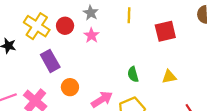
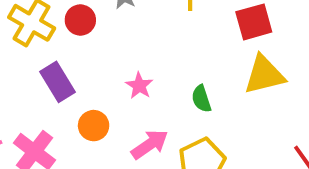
pink star: (92, 35) -> (139, 86), moved
yellow triangle: (169, 77) -> (264, 75), moved, size x1.6

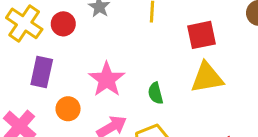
purple rectangle: (57, 82) -> (42, 72), turned 40
pink star: (139, 86) -> (107, 79), size x1.6

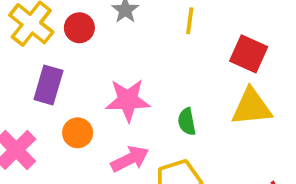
red square: (201, 35) -> (249, 54), turned 32
pink star: (107, 79) -> (128, 100), turned 30

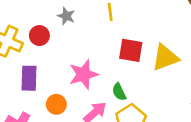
red square: (249, 54) -> (131, 50), moved
green semicircle: (187, 122) -> (119, 92), moved

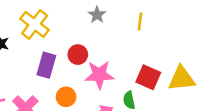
red circle: (39, 36) -> (78, 55), moved
red square: (131, 50) -> (148, 77), moved

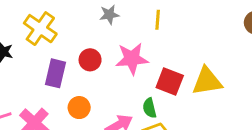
gray star: (97, 15) -> (109, 15), turned 30
pink star: (99, 75) -> (132, 59), moved

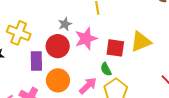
gray star: (109, 15) -> (65, 24), moved
red circle: (90, 60) -> (58, 46), size x1.5
orange circle: (79, 108) -> (58, 80), size x1.5

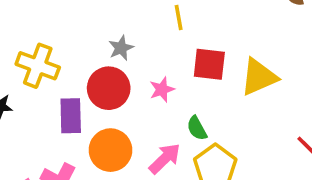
pink star: (86, 39) -> (162, 89), moved, size x0.6
red square: (115, 48) -> (209, 64), moved

